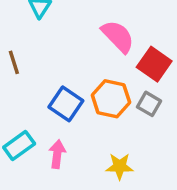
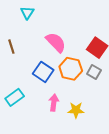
pink semicircle: (118, 36) -> (56, 42), moved
pink arrow: (57, 154) -> (54, 103), moved

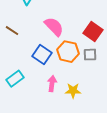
brown line: (11, 47) -> (12, 31), turned -40
gray square: (94, 72) -> (90, 55), turned -32

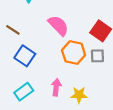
blue square: (42, 55) -> (25, 56), moved
cyan rectangle: (15, 79) -> (24, 92), moved

